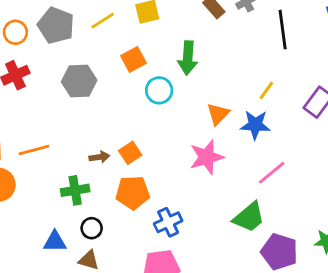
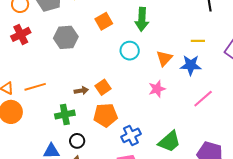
cyan circle: (159, 90) -> (130, 51), moved
yellow line: (266, 90) -> (198, 41), turned 56
pink star: (207, 157) -> (157, 89), size x0.7
green trapezoid: (249, 217) -> (169, 141), moved

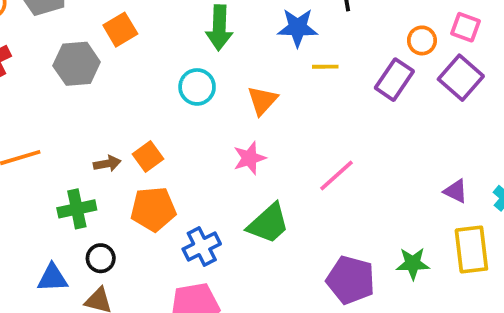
orange square: (104, 21) -> (120, 30), moved
blue star: (191, 65) -> (298, 28), moved
green trapezoid: (169, 141) -> (268, 224), moved

